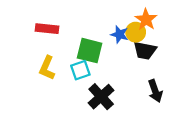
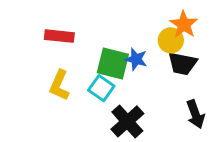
blue star: (120, 34) -> (136, 59), moved
cyan square: (80, 70) -> (101, 88), turned -36

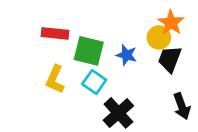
green square: (113, 64) -> (89, 51), moved
black trapezoid: (182, 64) -> (170, 59), turned 100

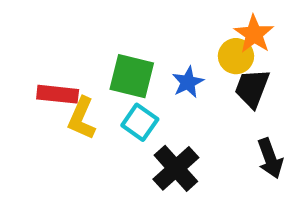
red rectangle: (55, 33) -> (58, 94), moved
blue star: (127, 55) -> (188, 82), turned 30

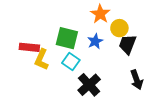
orange star: (254, 34) -> (100, 14), moved

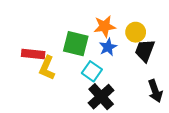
orange star: (100, 14) -> (105, 26), moved, turned 30
cyan square: (71, 61) -> (92, 71), moved

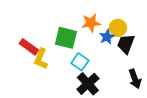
blue star: (108, 47) -> (107, 37), moved
red rectangle: (33, 54) -> (29, 47), turned 30

